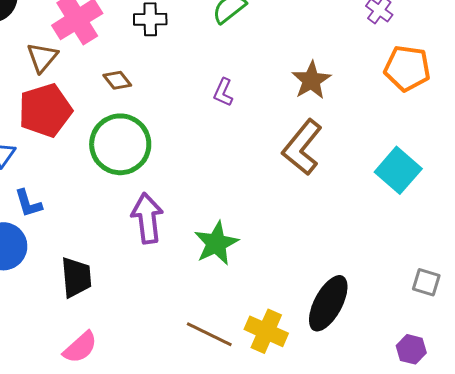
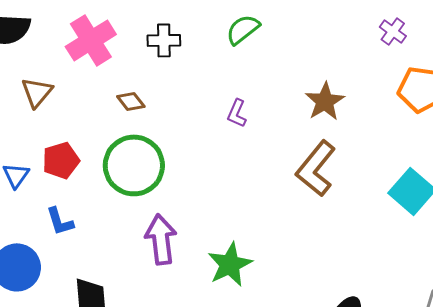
brown triangle: (42, 57) -> (37, 92), moved
red pentagon: (45, 110) -> (61, 160), moved, size x0.7
blue L-shape: (28, 203) -> (60, 221), moved

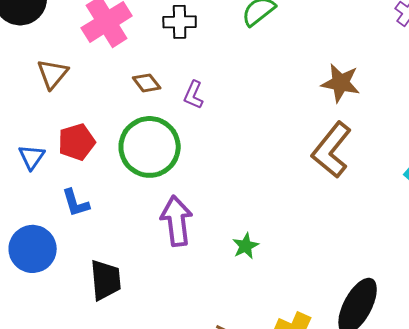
brown star: (325, 101) -> (341, 83), turned -30
purple L-shape: (237, 113) -> (194, 95), moved
green star: (230, 264) -> (246, 246), size x0.6

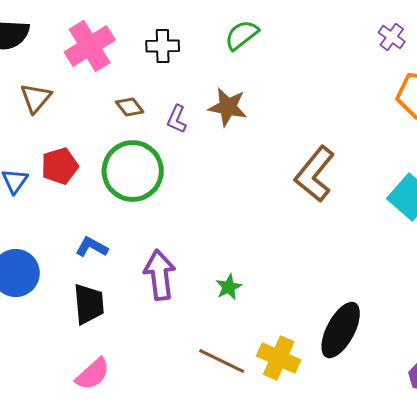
brown star: (341, 83) -> (228, 107), moved
blue L-shape: (76, 203) -> (92, 247), moved, turned 136
purple arrow: (177, 221) -> (160, 275), moved
green star: (246, 246) -> (229, 287), moved

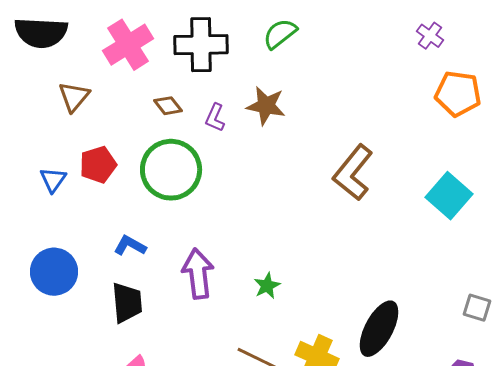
black cross: (163, 46) -> (201, 45), size x1.6

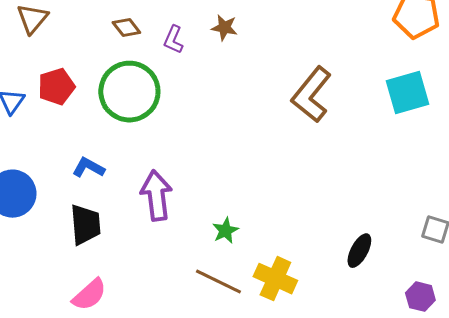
brown star: (266, 106) -> (224, 28), size x0.7
cyan square: (449, 196) -> (407, 93), moved, turned 33
green star: (267, 286) -> (225, 231), moved
black ellipse: (379, 329) -> (359, 251), moved, size x0.6

